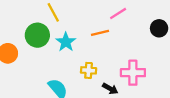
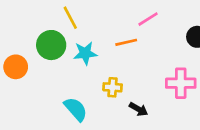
cyan star: (66, 42) -> (85, 53), turned 30
pink cross: (133, 73) -> (181, 83), moved

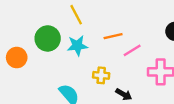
yellow line: (70, 18) -> (76, 15), moved
pink line: (148, 19) -> (132, 50), moved

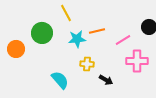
cyan star: (77, 46) -> (77, 39), moved
pink line: (132, 50) -> (123, 40), moved

